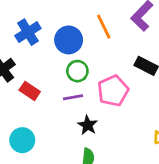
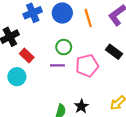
blue circle: (69, 40) -> (62, 13), moved
black star: (88, 125) -> (81, 106), moved
cyan circle: (22, 140) -> (17, 77), moved

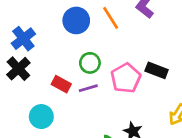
blue cross: (33, 13) -> (23, 39), moved
black rectangle: (114, 52) -> (157, 70), moved
red rectangle: (27, 56) -> (61, 84), moved

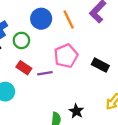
green circle: (90, 63) -> (21, 40), moved
pink pentagon: (126, 78) -> (66, 56), moved

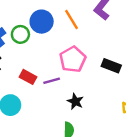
green circle: (21, 40) -> (20, 34), moved
black star: (76, 111) -> (75, 101), moved

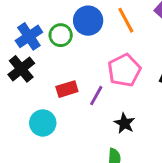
red rectangle: (28, 77) -> (67, 89), turned -49
purple line: (52, 81) -> (96, 96), turned -49

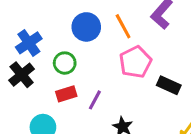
green circle: (61, 35) -> (65, 63), moved
pink pentagon: (124, 70) -> (135, 62), moved

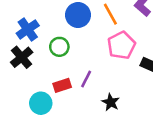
red rectangle: (66, 94) -> (62, 85), moved

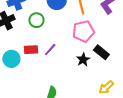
black star: (111, 102) -> (83, 60), moved

